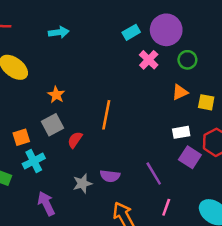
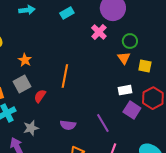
cyan rectangle: (131, 32) -> (67, 13), moved
green circle: (187, 60) -> (130, 41), moved
orange triangle: (180, 92) -> (124, 58), turned -40
gray star: (82, 184) -> (31, 128), moved

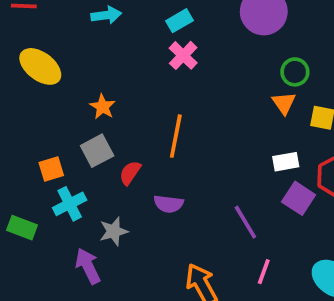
pink cross: (99, 32) -> (183, 55), moved
purple semicircle: (68, 125) -> (169, 204), moved

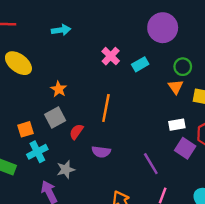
cyan rectangle: (180, 21) -> (140, 64), moved

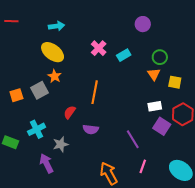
purple circle: (163, 28) -> (143, 24), size x0.6
yellow ellipse: (18, 63) -> (53, 52), moved
gray square: (55, 118) -> (40, 90), moved
orange square: (26, 129) -> (16, 95), moved

